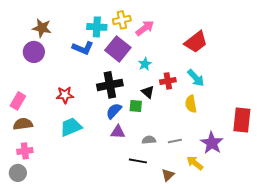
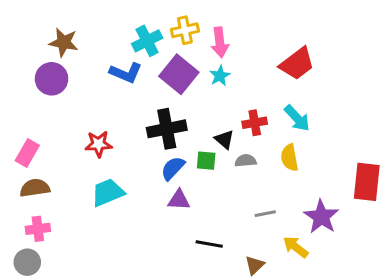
cyan cross: (97, 27) -> (147, 41), turned -30
pink arrow: (145, 28) -> (220, 42), turned 120
cyan star: (145, 64) -> (220, 76), moved
gray semicircle: (149, 140) -> (246, 161), moved

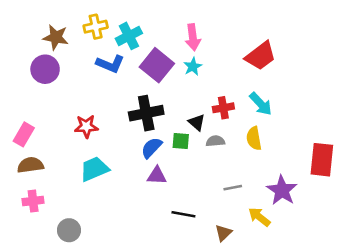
yellow cross: (185, 30) -> (96, 27), moved
gray circle: (27, 262) -> (69, 230), moved

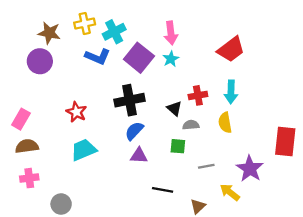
cyan arrow: (261, 104) -> (231, 92), turned 45
red star: (86, 126) -> (76, 112), turned 30
green square: (181, 141) -> (178, 146), moved

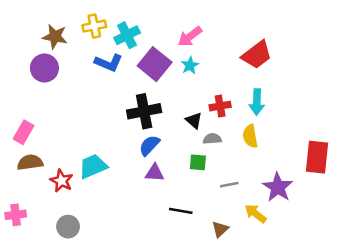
pink arrow: (171, 33) -> (190, 37), turned 60
red star: (76, 112) -> (61, 181), moved
pink cross: (29, 178) -> (16, 215), moved

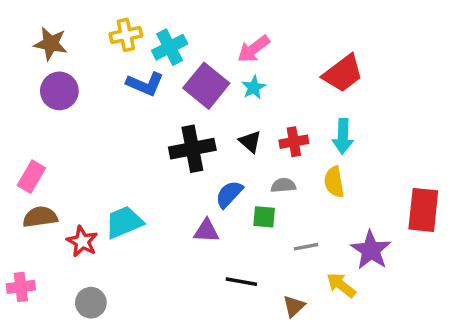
brown star: (55, 37) -> (51, 44), moved
black triangle: (194, 120) -> (250, 142), moved
blue semicircle: (149, 145) -> (229, 194), moved

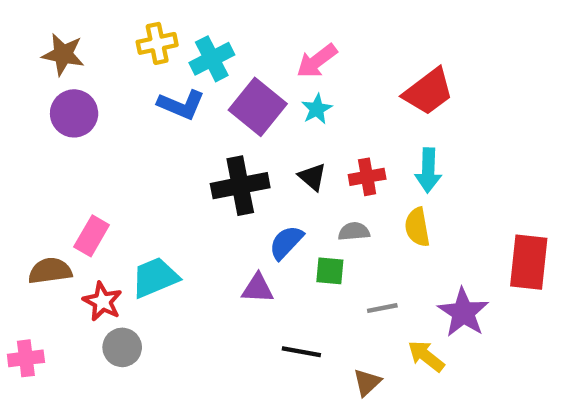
pink rectangle: (31, 177) -> (92, 236), moved
gray circle: (91, 303) -> (122, 347), moved

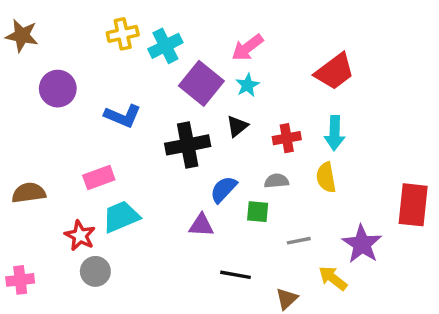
brown star: (63, 54) -> (22, 36), moved
blue L-shape: (181, 105) -> (123, 116), moved
black triangle: (312, 177) -> (237, 126), moved, turned 40
pink rectangle: (92, 236) -> (99, 177), moved, turned 40
brown semicircle: (50, 271) -> (29, 193), moved

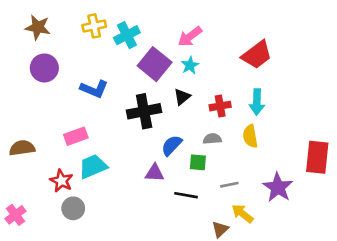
brown star: (22, 36) -> (38, 27), moved
black line: (235, 275) -> (186, 195), moved
yellow arrow: (333, 278) -> (242, 214), moved
pink cross: (20, 280) -> (15, 215), turned -30

